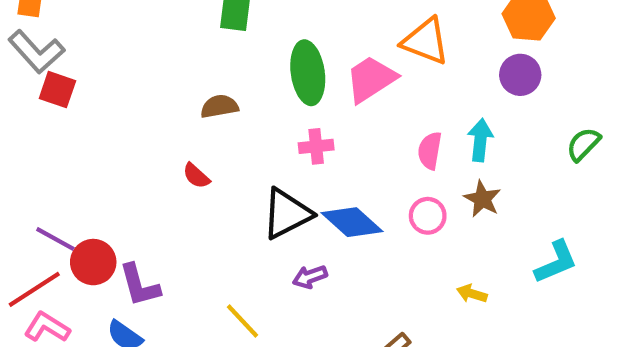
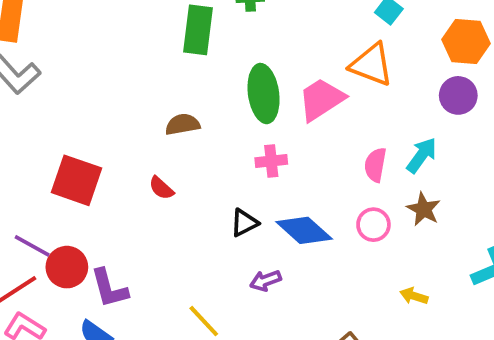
red square: (57, 90) -> (76, 180), moved, size x1.5
cyan arrow: (480, 140) -> (422, 155), turned 30
black triangle: (287, 214) -> (244, 223), size x0.6

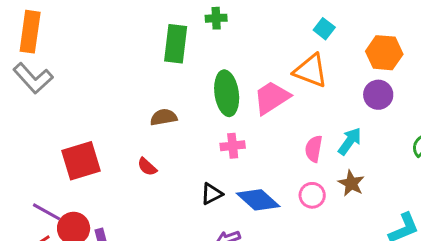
red square: (76, 180) -> (81, 161), turned -36

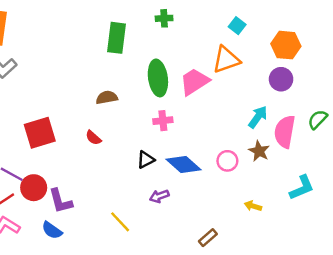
green cross: (216, 18) -> (164, 18), moved
orange triangle: (311, 71) -> (226, 60), turned -40
pink semicircle: (314, 149) -> (285, 132), moved, size x1.5

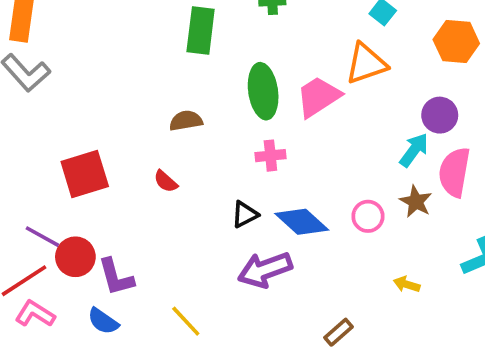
purple circle: (281, 79) -> (440, 115), moved
purple arrow: (159, 196) -> (265, 270), size x1.8
yellow line: (120, 222) -> (186, 321), moved

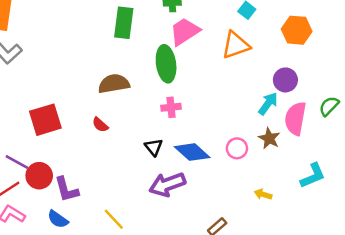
pink trapezoid: (318, 97) -> (185, 31), moved
brown semicircle: (186, 121) -> (114, 84), size x1.4
black triangle: (245, 214) -> (154, 147), turned -42

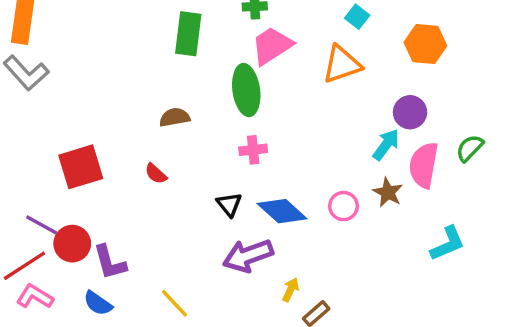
brown semicircle: (114, 84) -> (175, 117), size x0.7
yellow arrow: (263, 194) -> (291, 290), moved, turned 98

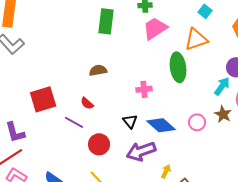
green ellipse: (246, 90) -> (178, 67), moved
purple line: (42, 225) -> (74, 122), moved
red circle: (72, 244) -> (99, 144), moved
purple L-shape: (110, 262) -> (15, 132), moved

